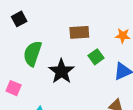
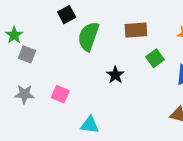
green semicircle: (33, 53) -> (88, 36), moved
black star: (61, 71) -> (115, 75), size x0.6

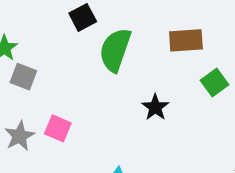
gray star: (24, 94) -> (20, 136), turned -30
pink square: (60, 94) -> (58, 128), moved

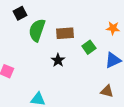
brown rectangle: (186, 40) -> (65, 33), moved

